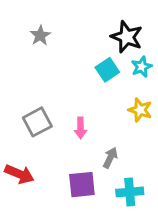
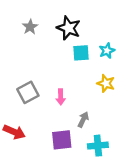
black star: (127, 37) -> (69, 28), moved
cyan square: (107, 70) -> (81, 53), turned 30

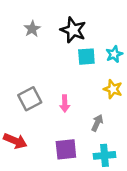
gray arrow: (83, 120) -> (97, 123), moved

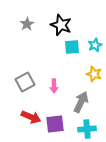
gray arrow: (97, 123) -> (81, 102), size x1.5
red arrow: (15, 141) -> (31, 117), moved

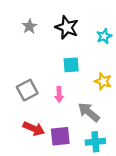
cyan star: (95, 45) -> (104, 36), moved
cyan square: (72, 47) -> (71, 65), moved
gray arrow: (81, 102) -> (89, 112), turned -75

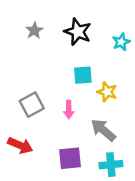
yellow star: (103, 81) -> (107, 92), moved
red arrow: (34, 129) -> (20, 145), moved

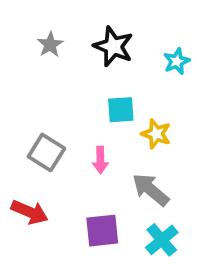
gray square: (32, 105) -> (46, 152), turned -30
cyan cross: (111, 165) -> (162, 240), turned -35

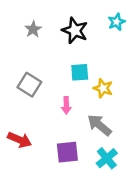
cyan star: (177, 61) -> (117, 22), moved
gray square: (46, 152) -> (29, 85), moved

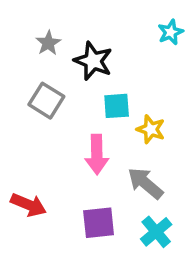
black star: (75, 31) -> (93, 61), moved
gray square: (29, 85) -> (46, 101), moved
pink arrow: (66, 105) -> (97, 154), size x1.5

